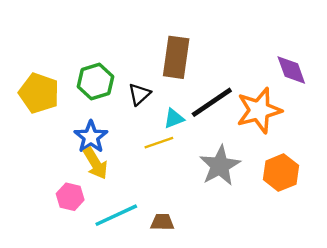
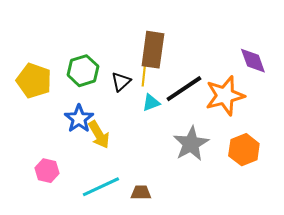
yellow line: (159, 143) -> (144, 74), moved, turned -65
yellow arrow: (95, 163) -> (99, 135), moved
pink hexagon: (70, 197) -> (47, 171), moved

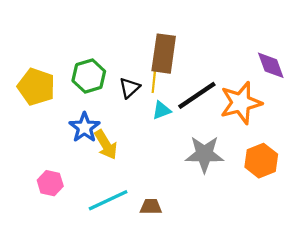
gray star: (191, 144) -> (204, 154), turned 30

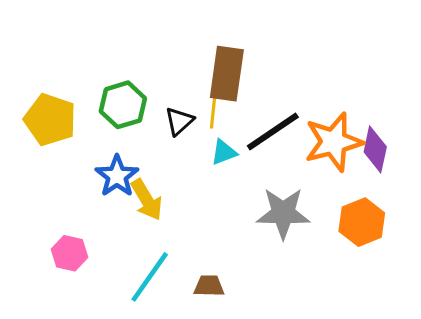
purple diamond: (271, 65) -> (375, 149), moved, turned 32
cyan line: (108, 200) -> (150, 277), turned -30

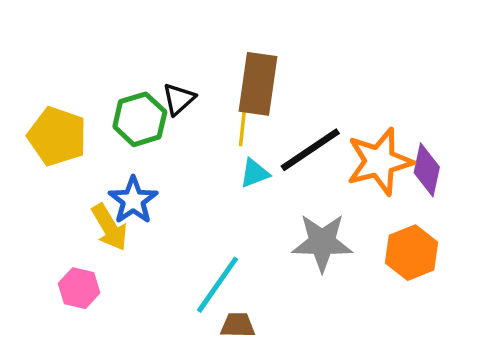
black triangle: (179, 121) -> (179, 99), moved
yellow arrow: (147, 200) -> (109, 227), moved
cyan line: (150, 277) -> (217, 285), moved

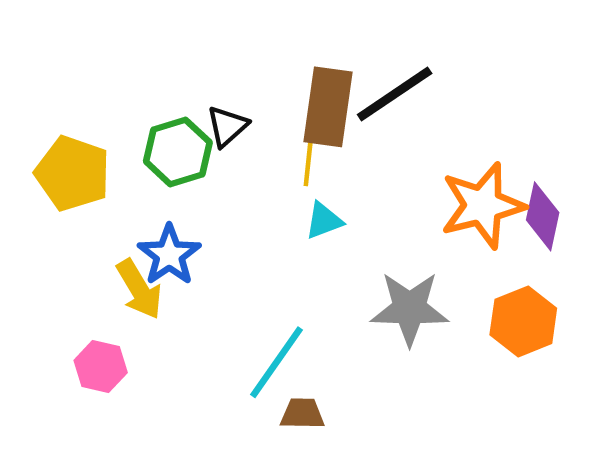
black line: (310, 150) -> (395, 94), moved

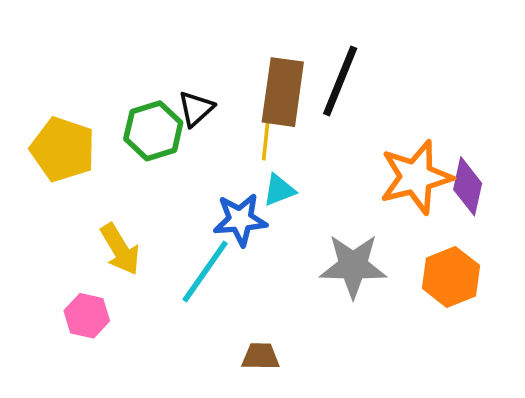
black line: (395, 94) -> (340, 81), turned -34
blue star: (169, 255) -> (240, 220), moved, turned 30
cyan line: (277, 362) -> (205, 271), moved

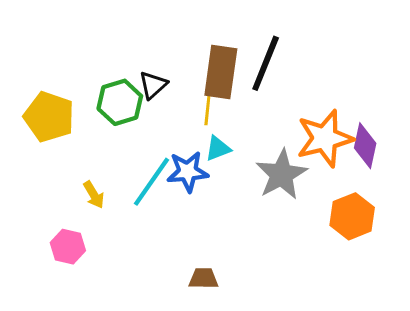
yellow arrow: (120, 249) -> (94, 195), size x0.7
gray star: (353, 266) -> (281, 174), moved, turned -30
cyan line: (205, 271) -> (152, 182), moved

